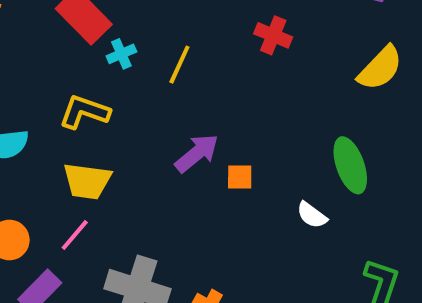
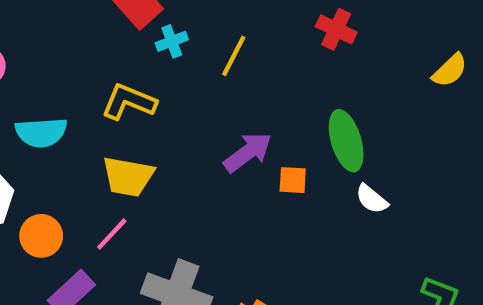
yellow semicircle: (380, 68) -> (450, 70), size x0.7
green ellipse: (350, 165) -> (346, 141), moved
white semicircle: (312, 215) -> (372, 199), moved

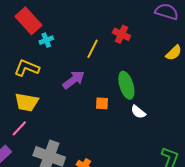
yellow line: (234, 56) -> (93, 49), moved
purple arrow: (248, 152) -> (74, 80), moved

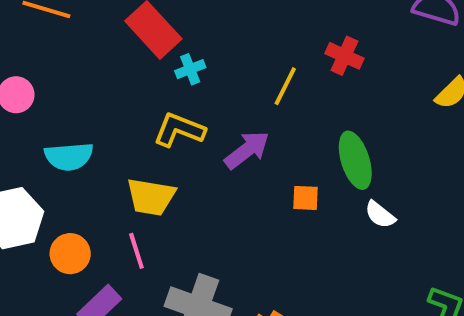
yellow L-shape: (27, 68) -> (179, 130), moved
pink line: (19, 128) -> (136, 251), turned -60

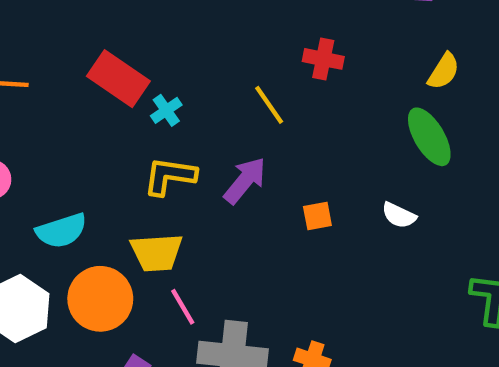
yellow line: (285, 86) -> (269, 105), turned -48
green ellipse: (355, 160) -> (429, 137), moved
pink line: (136, 251) -> (183, 307), moved
orange circle: (70, 254) -> (100, 299), moved, size x1.5

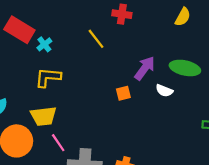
green ellipse: (429, 137) -> (185, 68), moved, turned -44
purple arrow: (245, 180) -> (145, 68), moved

